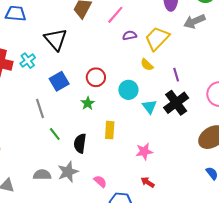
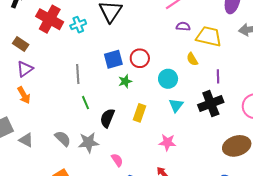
yellow trapezoid: (157, 38) -> (209, 36), turned 44
blue square: (59, 81) -> (113, 59), moved
cyan triangle: (149, 107) -> (176, 105), moved
gray semicircle: (42, 175) -> (63, 139), turned 30

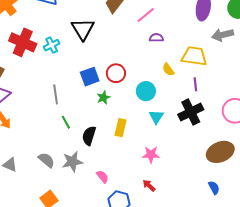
yellow trapezoid: (209, 36) -> (194, 56), moved

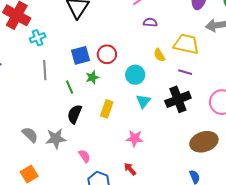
cyan cross: (52, 45) -> (38, 38), moved
purple line: (195, 84) -> (185, 72), turned -72
green line: (66, 122) -> (70, 87), moved

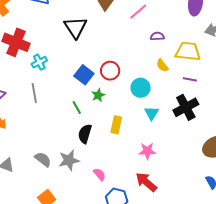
purple semicircle: (150, 22) -> (157, 36), moved
blue square: (80, 55) -> (84, 75), turned -30
gray line: (45, 70) -> (34, 93), moved
red arrow: (130, 169) -> (146, 182), size x1.6

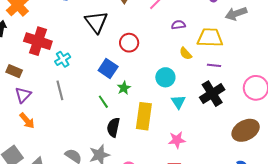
red circle: (110, 71) -> (129, 43), moved
yellow rectangle: (116, 125) -> (144, 116), size x1.5

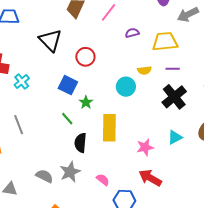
yellow semicircle: (186, 54) -> (144, 70), moved, turned -48
gray line: (60, 90) -> (19, 125), moved
cyan triangle: (178, 102) -> (175, 137), moved, turned 42

